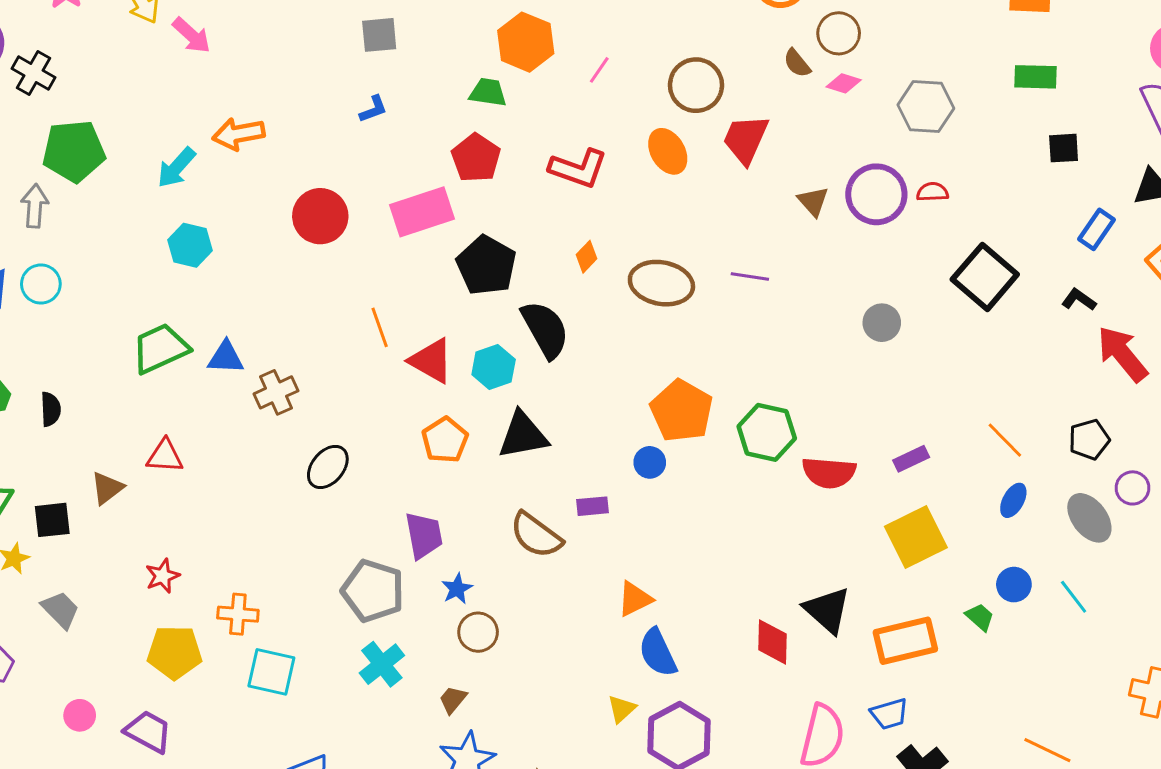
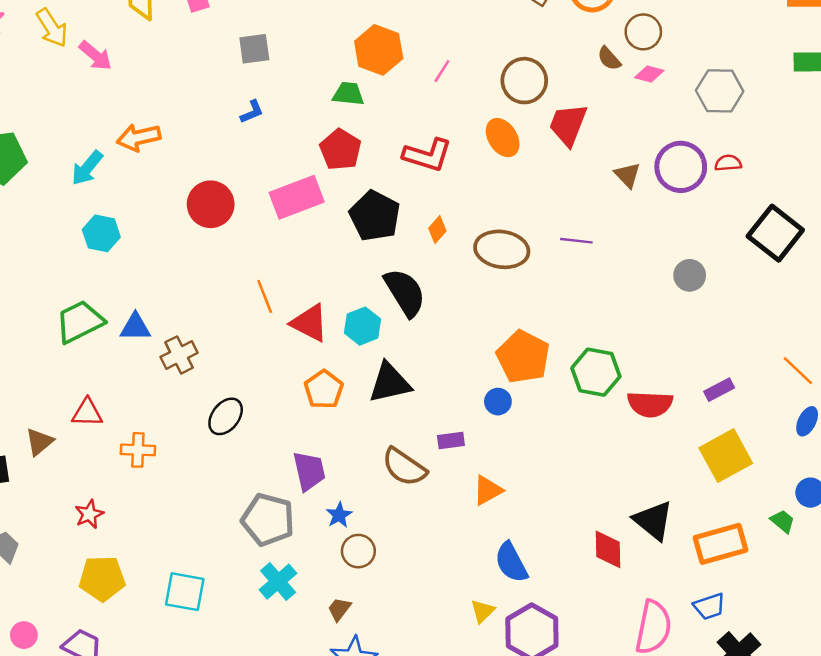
black pentagon: (486, 265) -> (375, 216), moved
orange triangle: (635, 599) -> (488, 490), moved
orange cross: (238, 614) -> (138, 450), moved

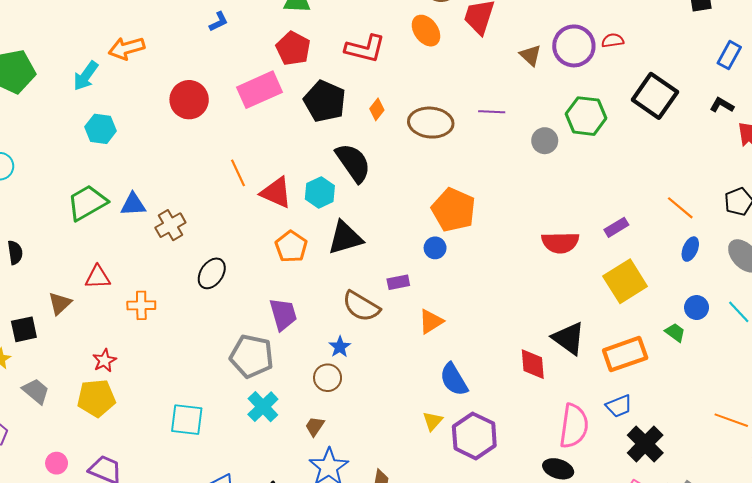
gray circle: (690, 275) -> (545, 141), moved
green hexagon: (596, 372) -> (586, 116), moved
blue star: (339, 515) -> (340, 347), moved
yellow pentagon: (102, 578) -> (96, 398), moved

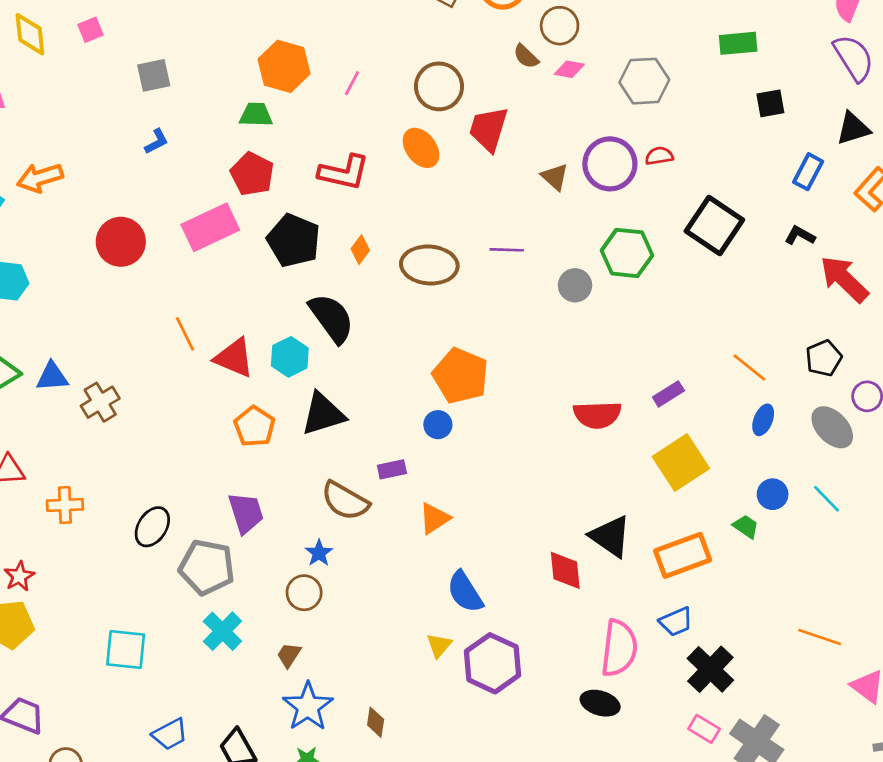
black ellipse: (212, 273) -> (152, 527), moved

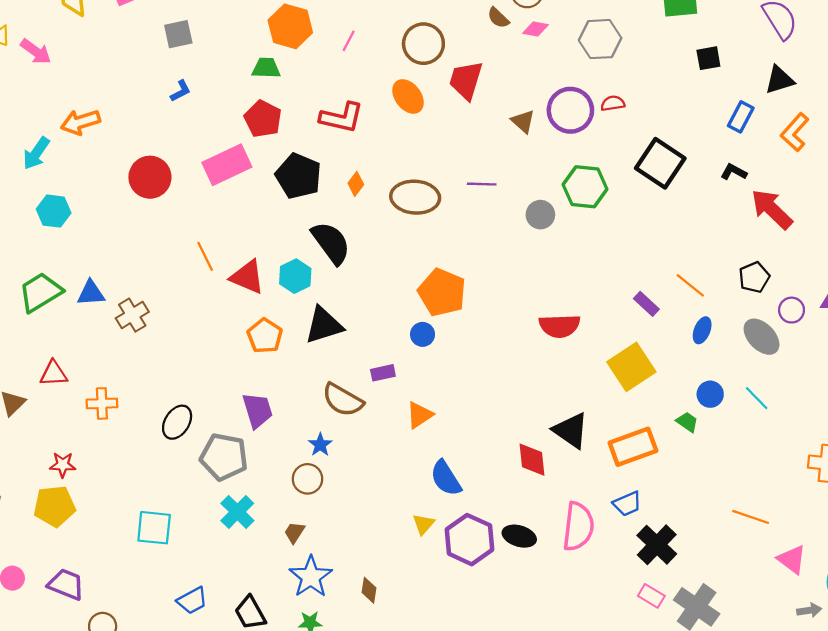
purple rectangle: (668, 394) -> (646, 304), moved, turned 75
red star: (19, 576) -> (63, 465), turned 30
black ellipse: (600, 703) -> (519, 536), moved

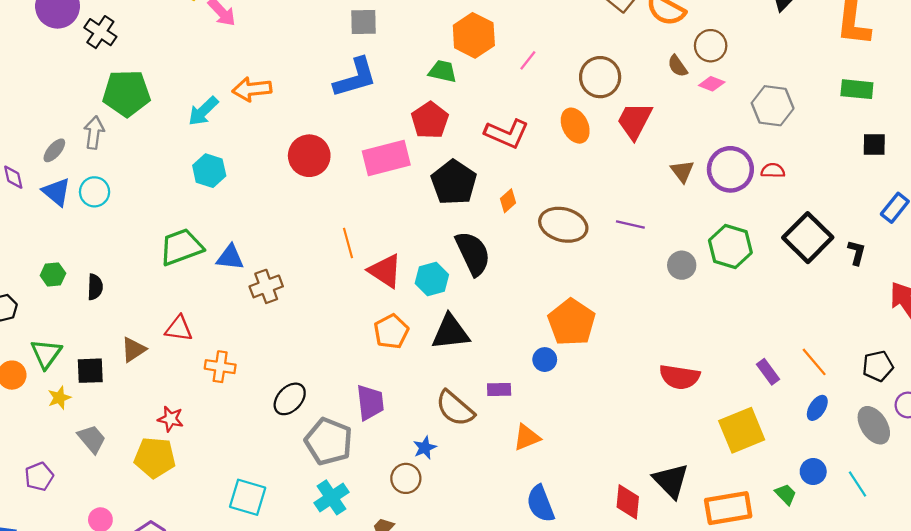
blue L-shape: (181, 91) -> (355, 78), size x2.0
black L-shape: (734, 172) -> (857, 252), moved, turned 65

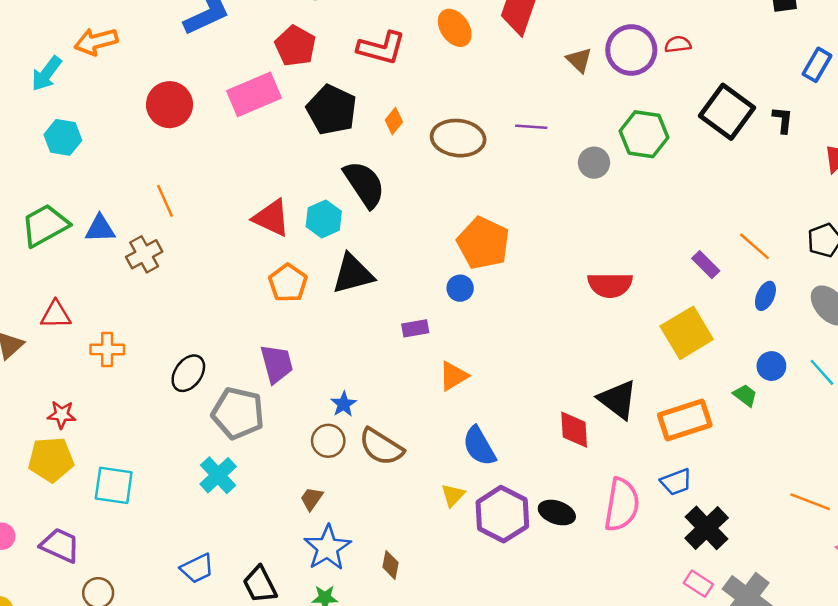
orange line: (348, 243) -> (165, 201), moved
brown semicircle: (455, 408) -> (381, 447), moved
cyan square: (248, 497) -> (114, 485), moved
cyan cross: (331, 497) -> (218, 475), moved

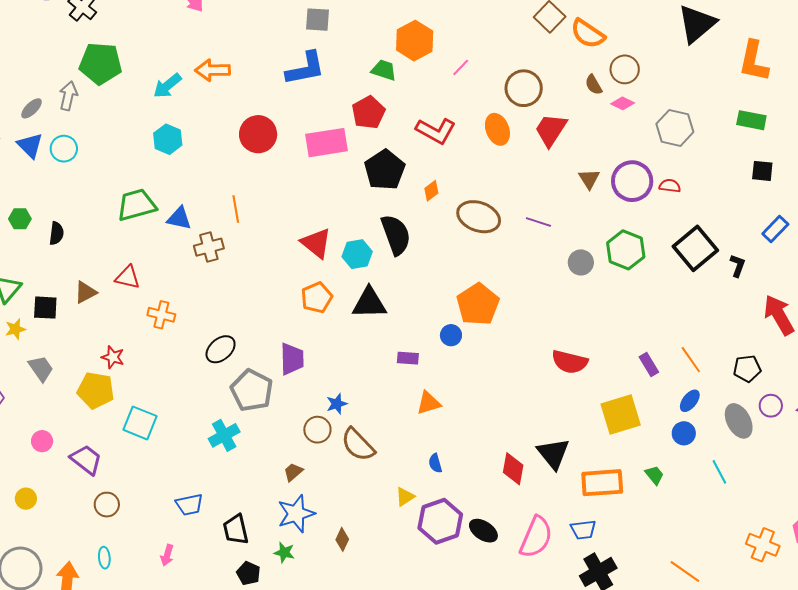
blue circle: (771, 366) -> (684, 433), moved
blue semicircle: (479, 446) -> (435, 463), size x0.6

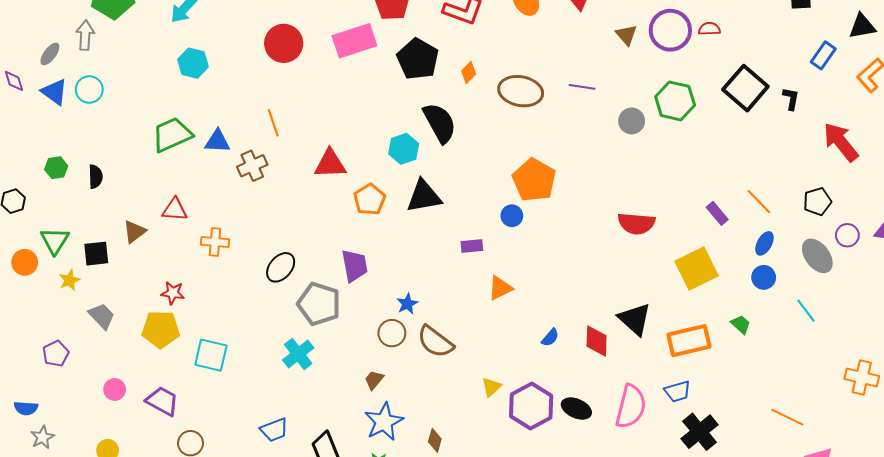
red triangle: (316, 243) -> (330, 164), moved, turned -32
blue semicircle: (435, 463) -> (550, 338), moved, turned -114

